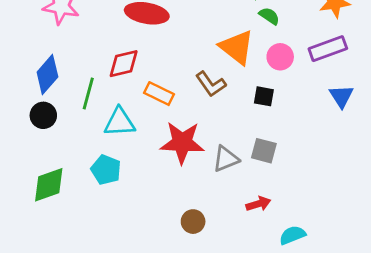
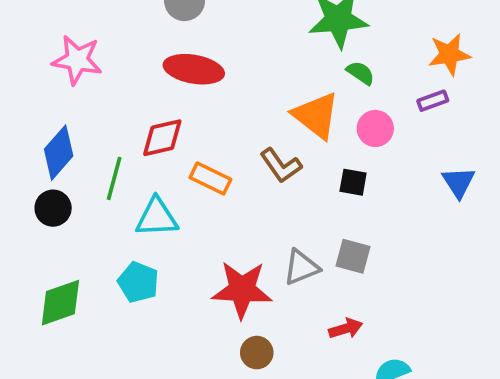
purple rectangle: (328, 49) -> (433, 101), moved, size x0.6
red star: (182, 143) -> (242, 290), moved

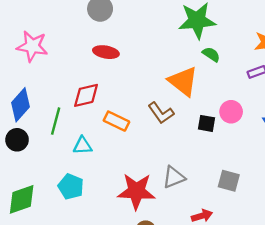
red ellipse: (194, 69) -> (106, 52), size x0.7
pink circle: (375, 128) -> (231, 112), moved
cyan triangle: (157, 217) -> (83, 146), size x0.7
gray square: (353, 256) -> (229, 181), moved

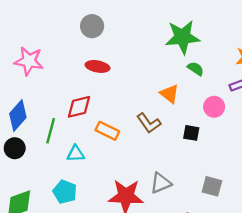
orange triangle: (183, 81) -> (169, 94), size x0.7
pink circle: (231, 112) -> (214, 107), moved

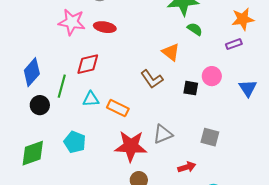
pink star: (29, 61) -> (72, 22), moved
pink circle: (214, 107) -> (212, 76), moved
orange rectangle: (107, 131) -> (118, 108), moved
black circle: (15, 148) -> (40, 105), moved
cyan triangle: (76, 154) -> (91, 99), moved

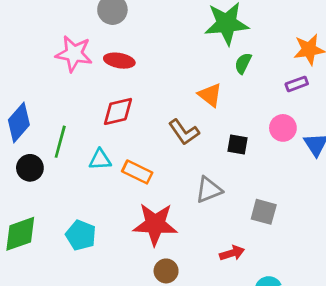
green semicircle: (195, 29) -> (243, 63), turned -98
red diamond: (88, 64) -> (118, 111), moved
pink circle: (212, 76) -> (283, 128), moved
gray triangle: (163, 134) -> (209, 190), moved
cyan pentagon: (75, 142) -> (81, 235), moved

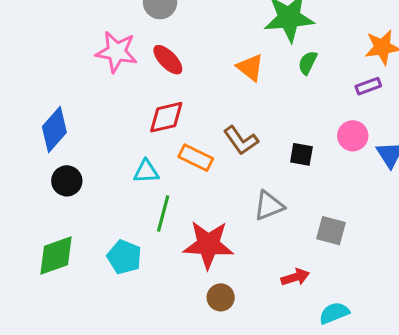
red ellipse: (119, 61) -> (168, 60), turned 36
orange triangle: (210, 95) -> (250, 67), moved
green line: (60, 142) -> (163, 213), moved
orange rectangle: (137, 172) -> (196, 158), moved

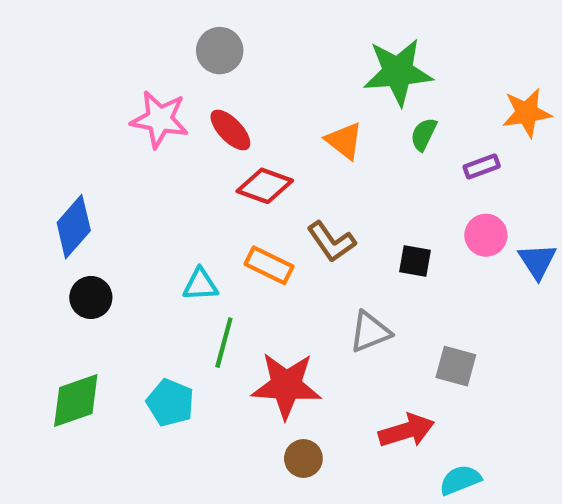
purple rectangle: (368, 86) -> (482, 167), moved
red diamond: (166, 117) -> (265, 186), moved, turned 33
red arrow: (295, 277) -> (406, 431), size x1.4

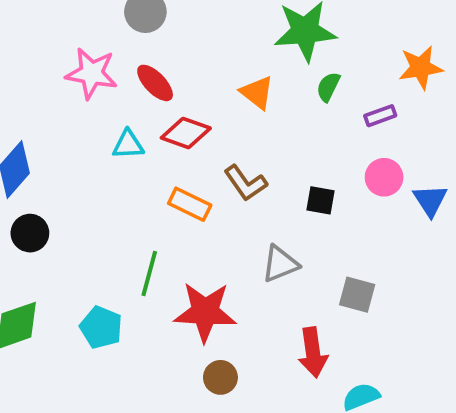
cyan triangle: (200, 285) -> (128, 145), moved
red arrow: (406, 431) -> (313, 352), turned 99

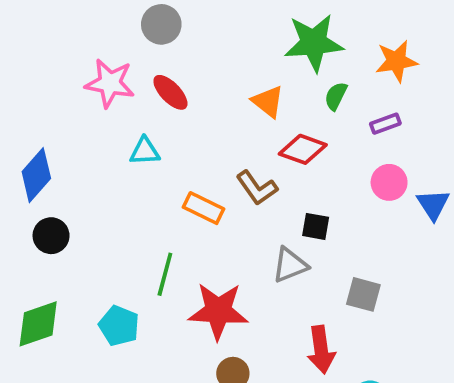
orange star: (421, 68) -> (396, 61), moved
red diamond: (186, 133) -> (303, 149), moved
black square: (321, 200) -> (316, 226), moved

